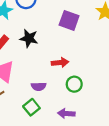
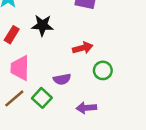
green square: (31, 107) -> (42, 98), moved
purple arrow: (66, 113) -> (86, 108), moved

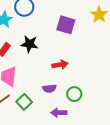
green circle: (103, 70) -> (74, 94), moved
purple semicircle: (62, 79) -> (49, 88), moved

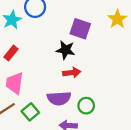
black star: (29, 44) -> (65, 50), moved
purple semicircle: (49, 88) -> (59, 98), size x1.5

